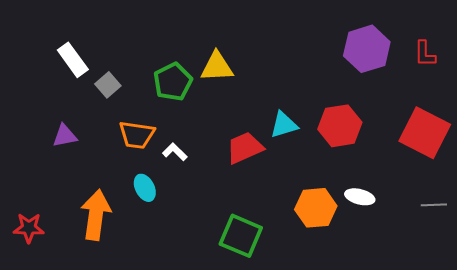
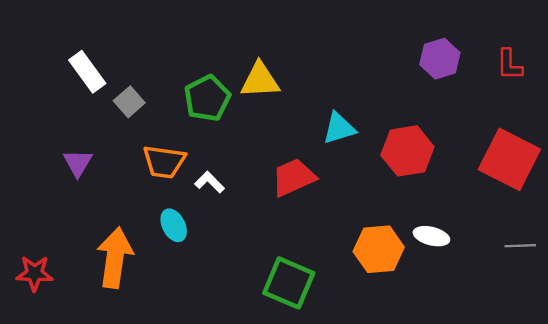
purple hexagon: (367, 49) -> (440, 59), size x0.7
cyan triangle: (284, 125) -> (339, 128), moved
purple triangle: (65, 136) -> (78, 163), turned -48

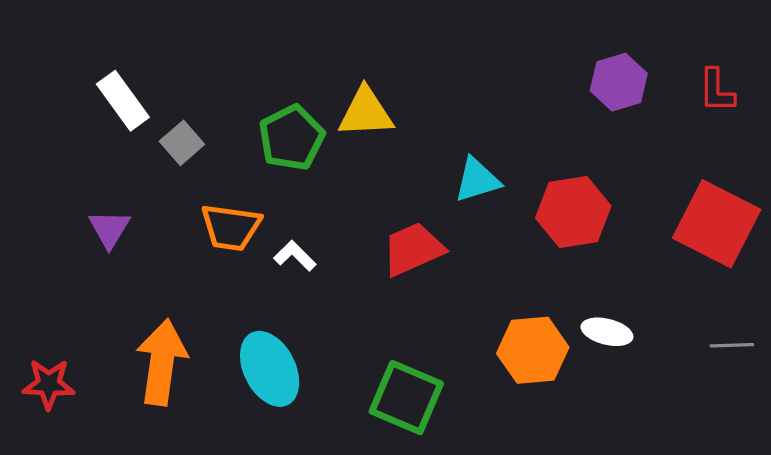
cyan ellipse: (174, 225) -> (270, 369), moved, size x1.6

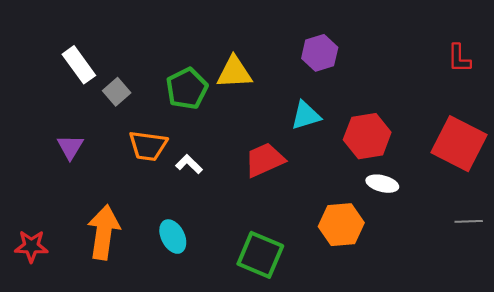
purple hexagon: (619, 82) -> (320, 53), moved
white ellipse: (607, 332) -> (382, 184), moved
cyan ellipse: (270, 369) -> (173, 237), size x0.7

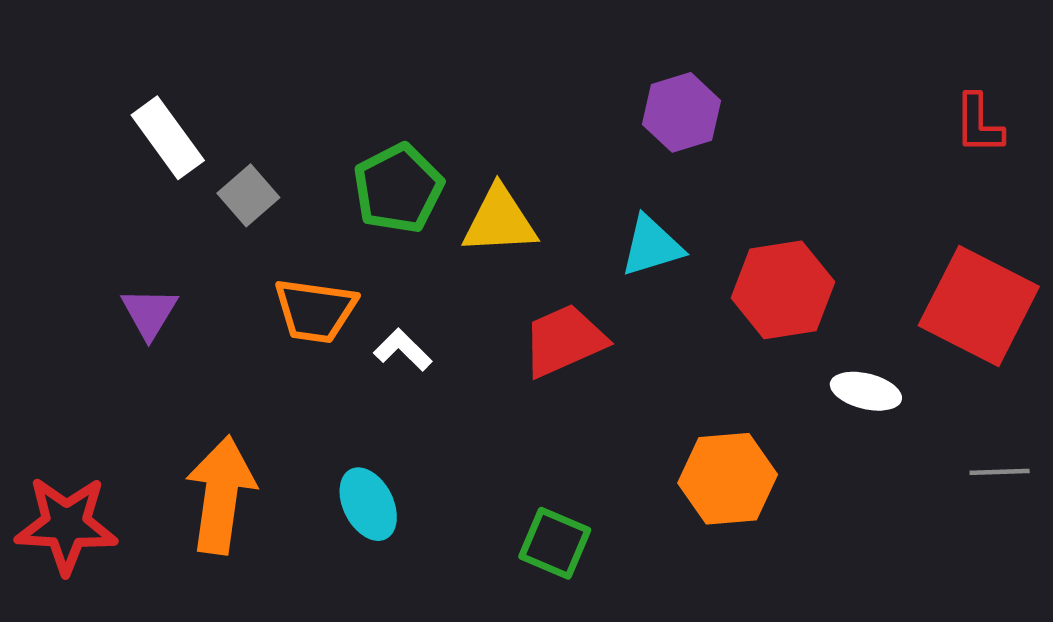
yellow triangle: (234, 72) -> (500, 221), moved
white ellipse: (382, 184) -> (866, 391), moved
red star: (31, 246) -> (66, 525), size x1.4
green square: (260, 255) -> (555, 543), size x0.7

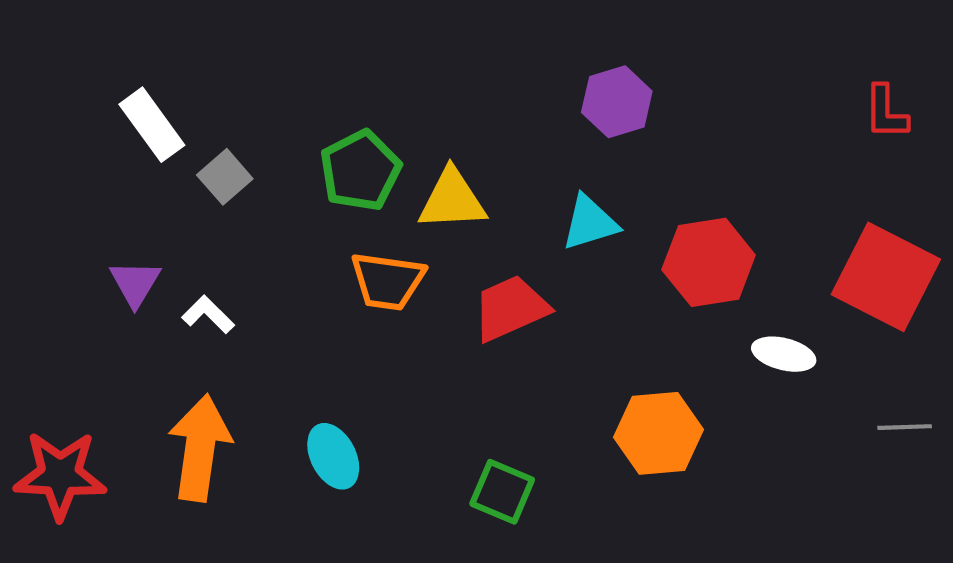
orange trapezoid: (315, 311) -> (387, 281), moved
white L-shape: (403, 350) -> (208, 314), moved

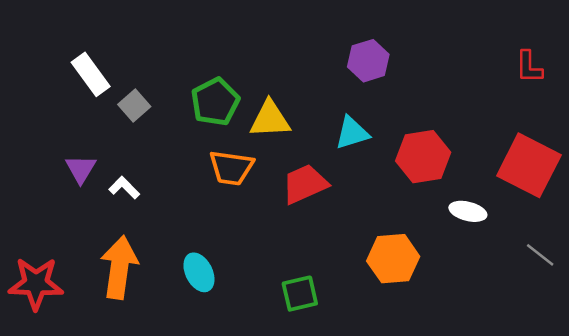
gray line: (905, 427) -> (540, 255), turned 40
green square: (502, 492) -> (300, 294), turned -36

